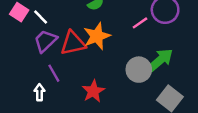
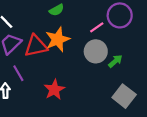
green arrow: (160, 60) -> (115, 61), size x0.6
gray circle: (139, 70) -> (96, 51), moved

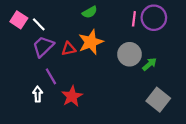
pink line: (97, 27) -> (134, 19), moved, turned -48
red triangle: (36, 46) -> (69, 49), size x0.6
red star: (54, 90) -> (72, 96), moved

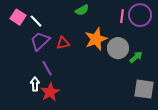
orange star: (91, 42) -> (96, 39), moved
red star: (72, 96) -> (50, 92), moved
gray square: (158, 100) -> (144, 89), turned -30

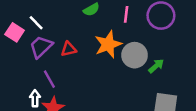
pink line: (122, 16) -> (126, 14), moved
pink square: (18, 17) -> (15, 32), moved

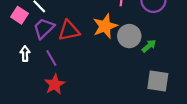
red triangle: (69, 49) -> (69, 31), size x1.5
white arrow: (35, 98) -> (25, 54), moved

